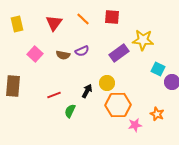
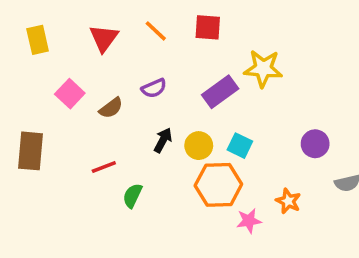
brown semicircle: (63, 55) -> (111, 108), moved, turned -48
cyan square: (158, 69) -> (240, 146), moved
black arrow: (87, 91) -> (163, 140), moved

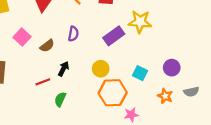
purple semicircle: (154, 88) -> (73, 34), turned -56
black arrow: (163, 140) -> (64, 69), moved
cyan square: (240, 146) -> (140, 73), moved
orange star: (288, 201) -> (165, 96), moved

